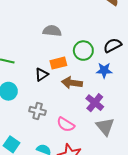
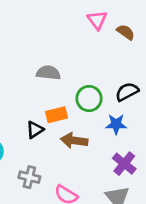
purple cross: (95, 103) -> (124, 164), moved

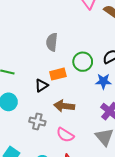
gray semicircle: (48, 73) -> (52, 42), turned -90
brown arrow: (74, 141) -> (64, 106), moved

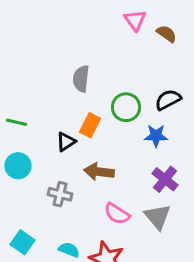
orange rectangle: (58, 74) -> (90, 125), turned -49
pink semicircle: (65, 135) -> (117, 214), moved

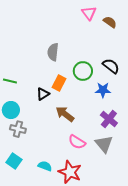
black semicircle: (168, 100) -> (111, 66), turned 66
brown arrow: (99, 172) -> (65, 114), turned 30
gray cross: (60, 194) -> (18, 129), moved

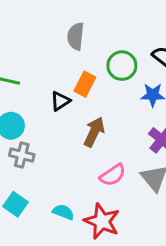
brown arrow: (65, 114) -> (94, 132), turned 78
pink semicircle: (77, 142) -> (113, 175), turned -66

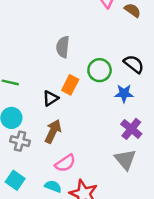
brown arrow: (94, 132) -> (53, 131), moved
pink semicircle: (113, 175) -> (65, 163), moved

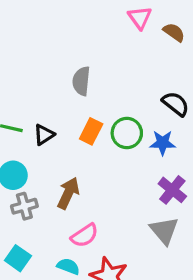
green circle: (100, 70) -> (127, 133), moved
black triangle: (51, 98) -> (44, 135), moved
gray cross: (20, 141) -> (24, 206), turned -30

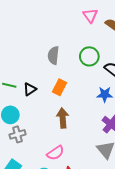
green circle: (127, 133) -> (89, 56), moved
brown arrow: (68, 193) -> (63, 118), moved, turned -30

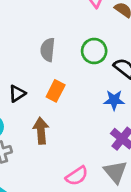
brown arrow: (63, 118) -> (41, 131), moved
pink semicircle: (55, 153) -> (77, 176), moved

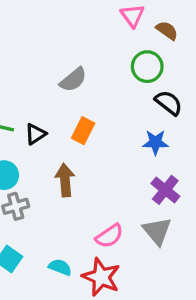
gray semicircle: (48, 50) -> (73, 80), turned -135
green circle: (94, 51) -> (147, 67), moved

